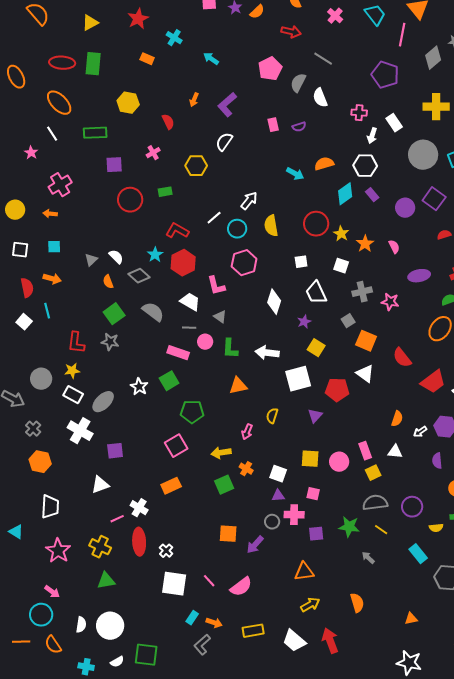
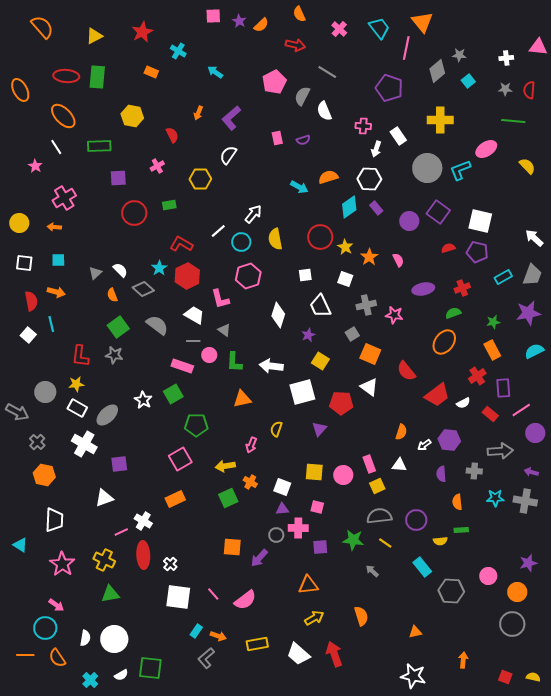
cyan cross: (86, 667) -> (90, 680), turned 35

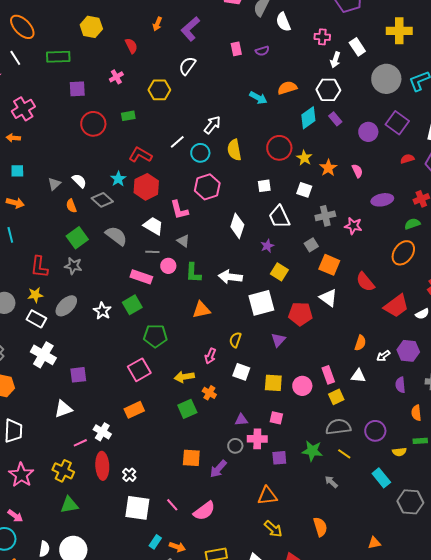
gray ellipse: (107, 415) -> (66, 306), moved
white square: (282, 487) -> (241, 372), moved
yellow arrow: (314, 618) -> (273, 529), turned 72

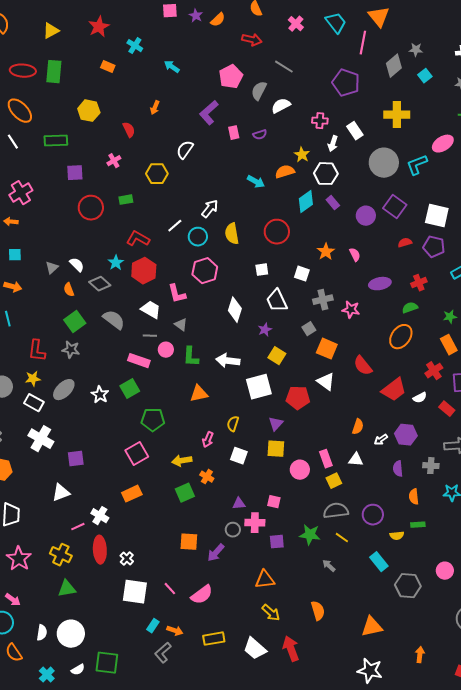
white semicircle: (283, 22) -> (281, 106), turned 84
purple L-shape: (190, 29) -> (209, 113), moved
yellow star: (304, 158) -> (302, 155), moved
yellow square: (273, 383) -> (276, 449), moved
orange triangle: (374, 543) -> (372, 627), size x1.6

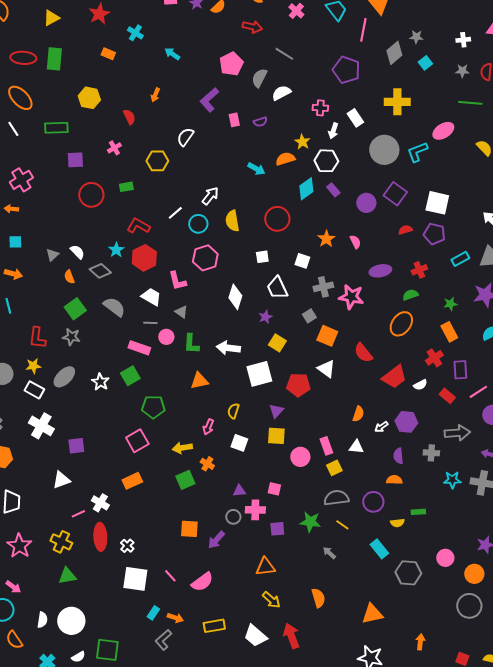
pink star: (351, 310) -> (351, 297), size x1.4
orange semicircle: (414, 497) -> (394, 480), moved, turned 98

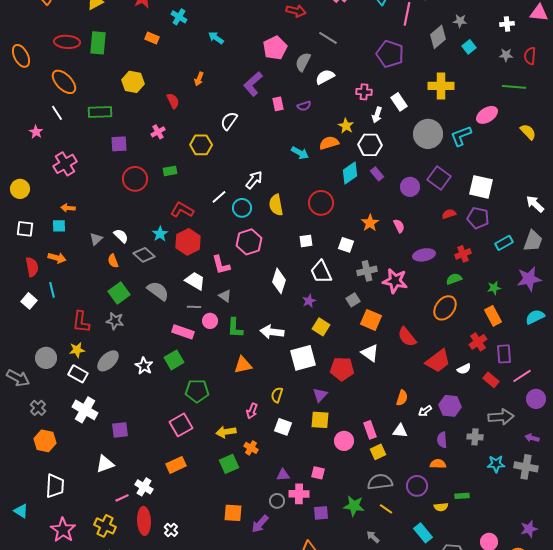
orange arrow: (11, 209) -> (68, 208), moved

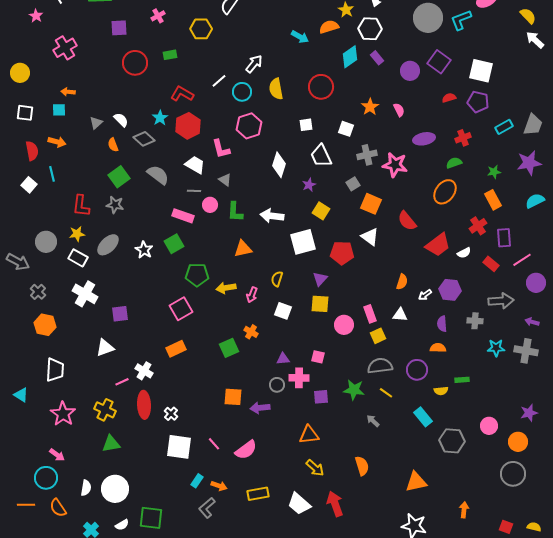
white arrow: (535, 204) -> (535, 40), moved
yellow arrow: (226, 432) -> (226, 288), moved
purple arrow: (260, 524) -> (260, 408), turned 42

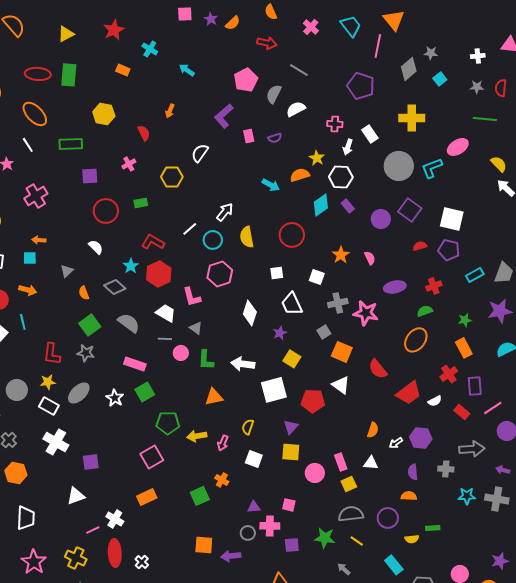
white semicircle: (121, 120) -> (96, 247), moved
pink rectangle: (183, 216) -> (135, 364), moved

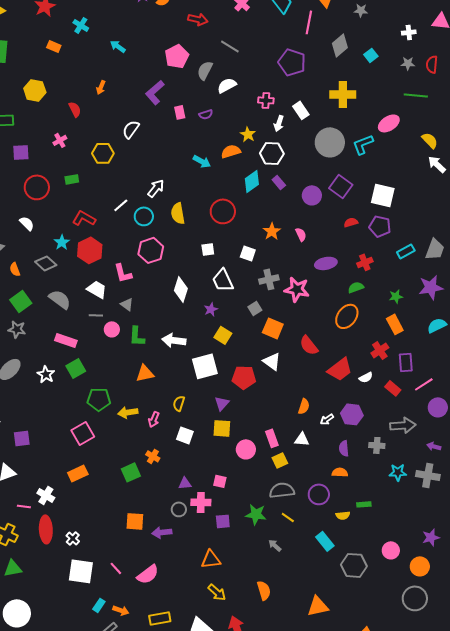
gray star: (431, 53) -> (361, 10), moved
pink line: (93, 530) -> (24, 506), turned 32

